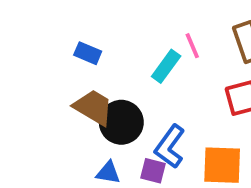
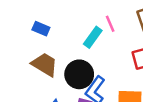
black circle: (121, 122) -> (79, 74), moved

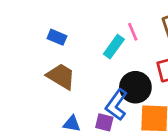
black circle: (79, 74) -> (135, 87), moved

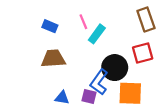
pink line: (133, 32) -> (83, 22), moved
brown trapezoid: (61, 76) -> (53, 59), turned -35

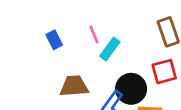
blue rectangle: (50, 26) -> (54, 40), turned 40
brown trapezoid: (53, 59) -> (74, 86), moved

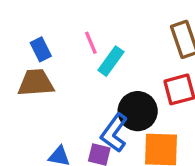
brown trapezoid: (74, 86) -> (36, 83), moved

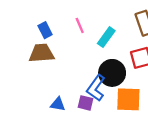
cyan rectangle: (111, 61) -> (106, 37), moved

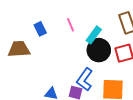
brown trapezoid: (42, 53) -> (19, 49), moved
black circle: (112, 73) -> (99, 50), moved

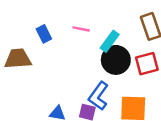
pink line: (70, 25) -> (81, 29), turned -56

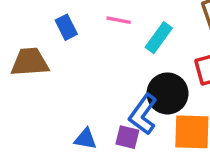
black circle: (116, 60) -> (167, 93), moved

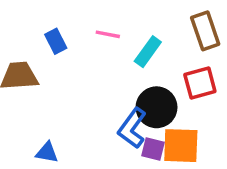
purple square: (127, 137) -> (153, 149), moved
blue triangle: (85, 139) -> (47, 152), moved

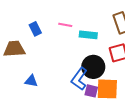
cyan rectangle: (148, 52) -> (88, 35), turned 60
blue triangle: (47, 152) -> (31, 81), moved

